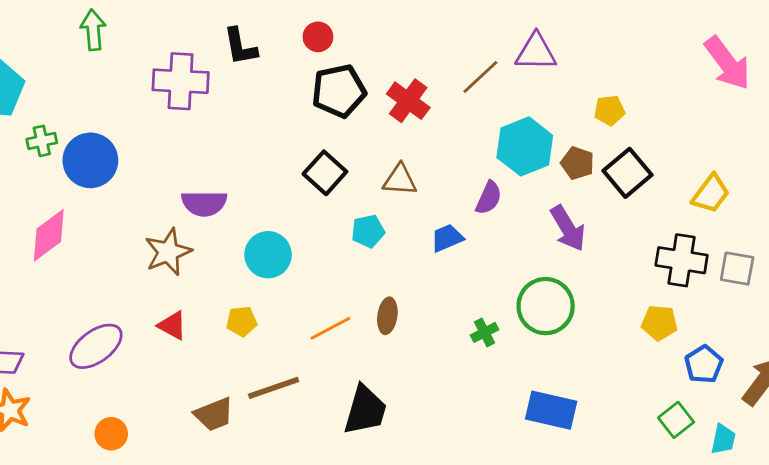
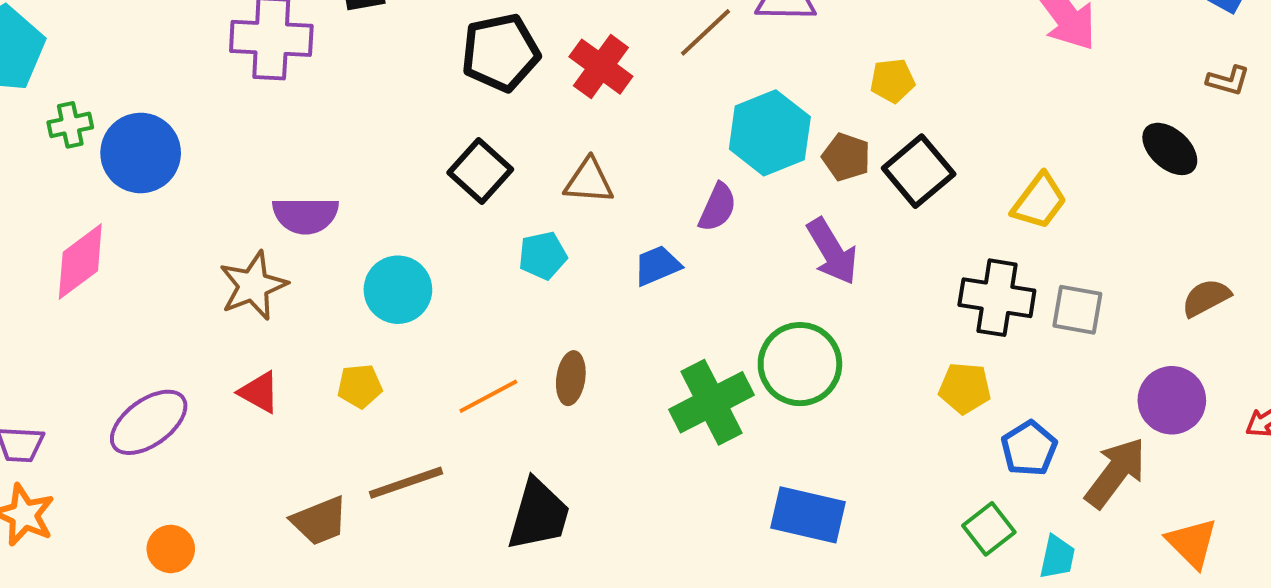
green cross: (485, 332) -> (712, 402), size x2.0

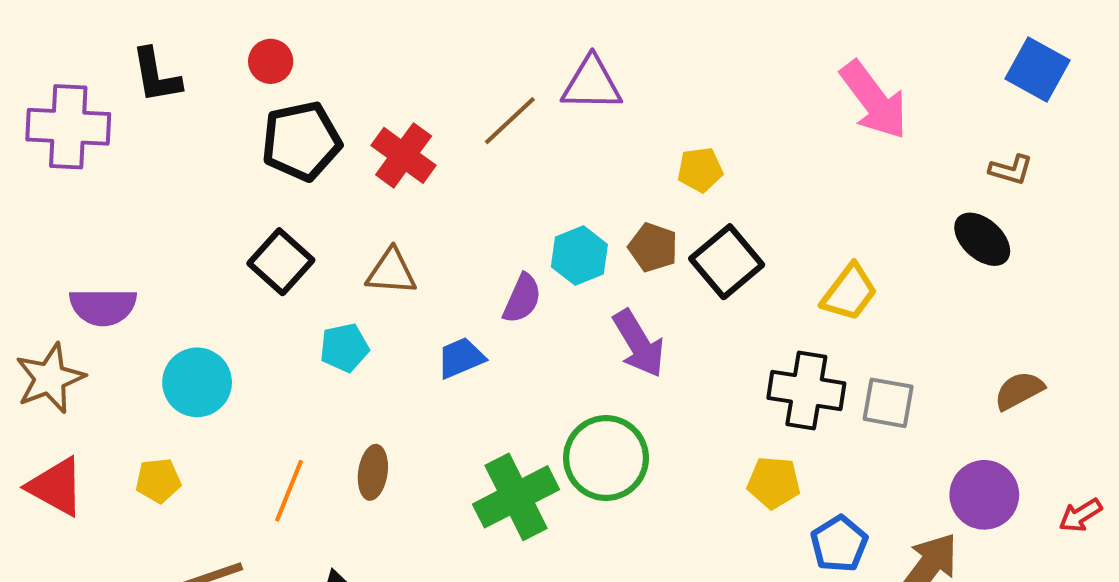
brown L-shape: (1228, 81) -> (1011, 170), moved
cyan hexagon: (770, 133) -> (579, 256), moved, size x0.7
red triangle: (259, 392) -> (56, 487), size x1.4
orange line: (488, 396) -> (289, 491), turned -40

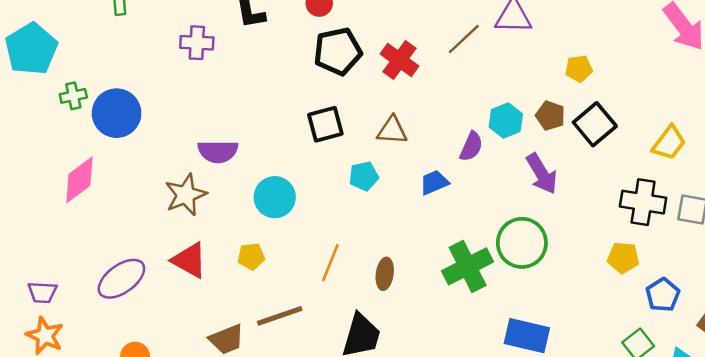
purple cross: (68, 127) -> (197, 43), size x0.7
black square: (281, 262) -> (325, 124), turned 33
brown ellipse: (373, 472) -> (385, 274), moved

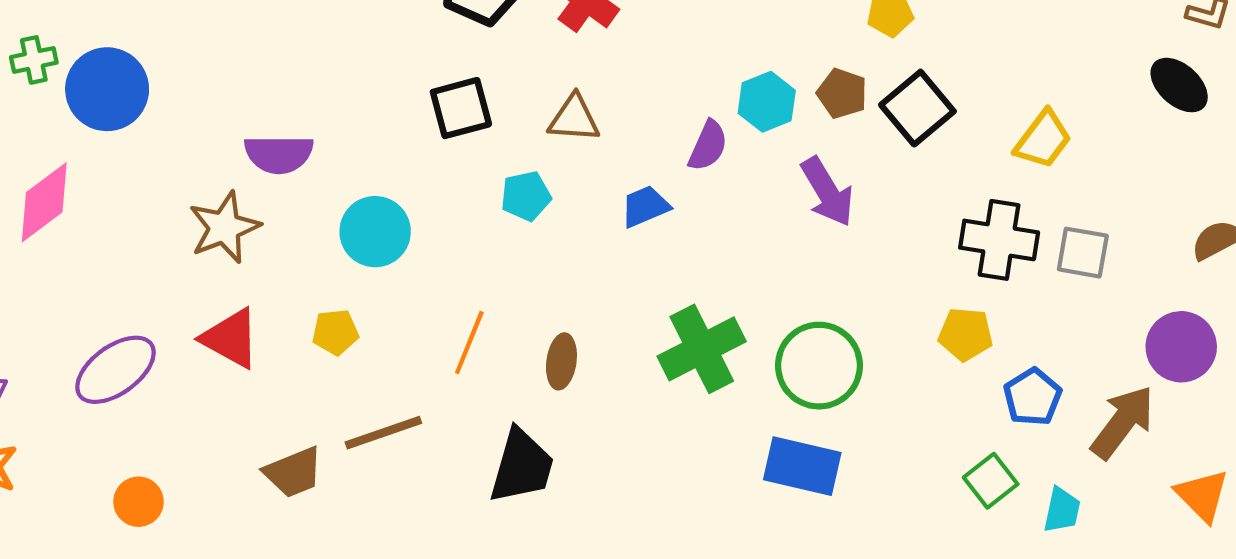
green circle: (522, 243) -> (819, 366), moved

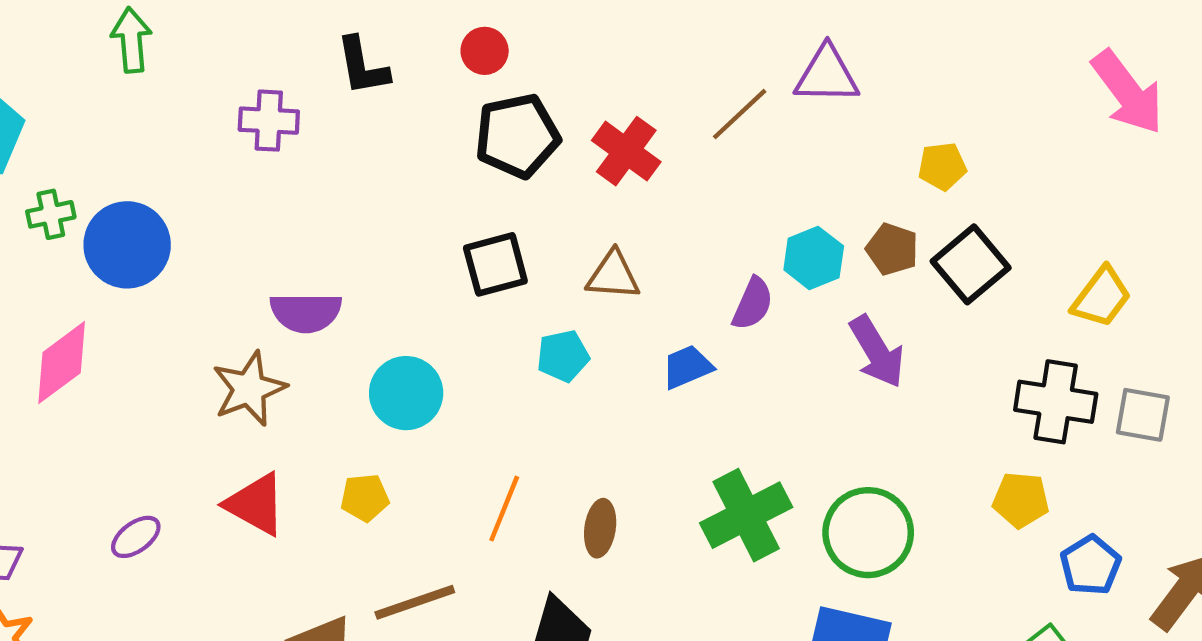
purple ellipse: (115, 370) -> (136, 537), size x0.6

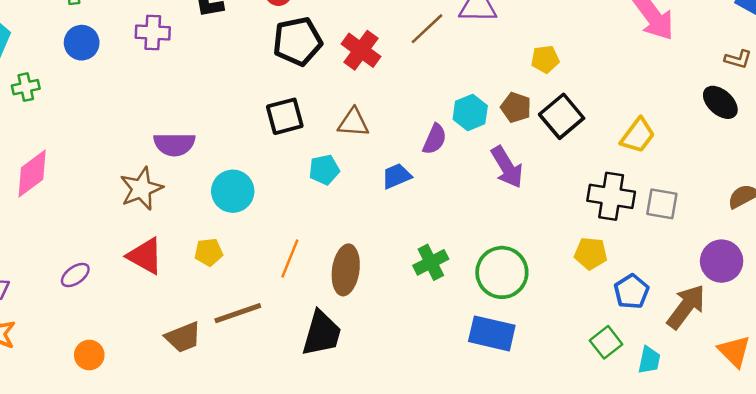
blue circle: (127, 245) -> (82, 43), moved, size x0.7
green cross: (746, 515) -> (431, 262), size x0.7
brown ellipse: (600, 528) -> (346, 270), size x1.5

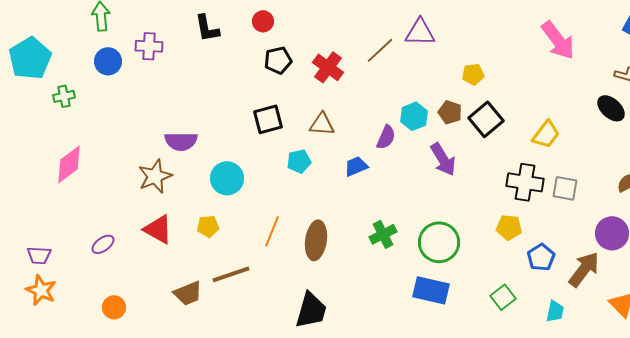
purple cross: (153, 32) -> (149, 46), moved
black pentagon: (297, 41) -> (278, 60), size x0.7
black trapezoid: (322, 333) -> (311, 310), moved
green square: (606, 342) -> (503, 297), moved

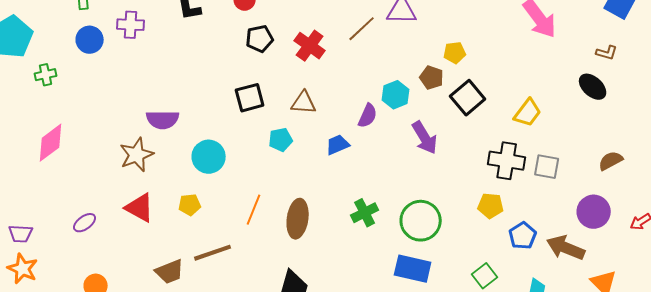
brown pentagon: (450, 112) -> (432, 78), moved
brown arrow: (584, 269) -> (566, 248), turned -105

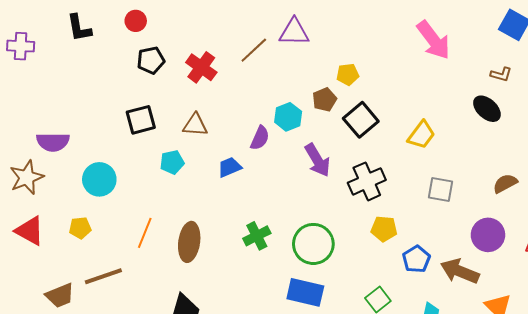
brown pentagon: (432, 78) -> (324, 100), turned 30
black cross: (507, 161) -> (367, 181), moved, turned -33

